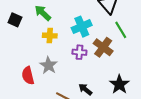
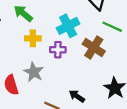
green line: (121, 30) -> (112, 27), turned -30
purple cross: (79, 52) -> (58, 50), moved

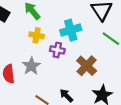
brown cross: (94, 48) -> (87, 66), moved

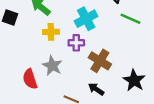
brown cross: (87, 66) -> (100, 61), moved

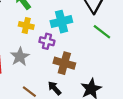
brown cross: (100, 61) -> (64, 63), turned -30

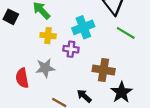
gray star: (20, 57) -> (45, 68), turned 30
brown cross: (64, 63) -> (104, 70), moved

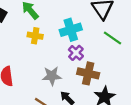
purple cross: (71, 49) -> (76, 53), moved, turned 32
gray star: (45, 68) -> (52, 76), moved

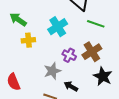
purple cross: (76, 53) -> (69, 55), moved
brown cross: (88, 73) -> (92, 52), moved, turned -30

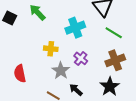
yellow cross: (28, 40) -> (51, 49), moved
brown cross: (92, 52) -> (115, 60), moved
gray star: (52, 71) -> (61, 71), turned -30

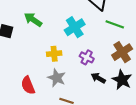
gray star: (61, 71) -> (57, 78), moved
black arrow: (76, 90) -> (98, 78), moved

